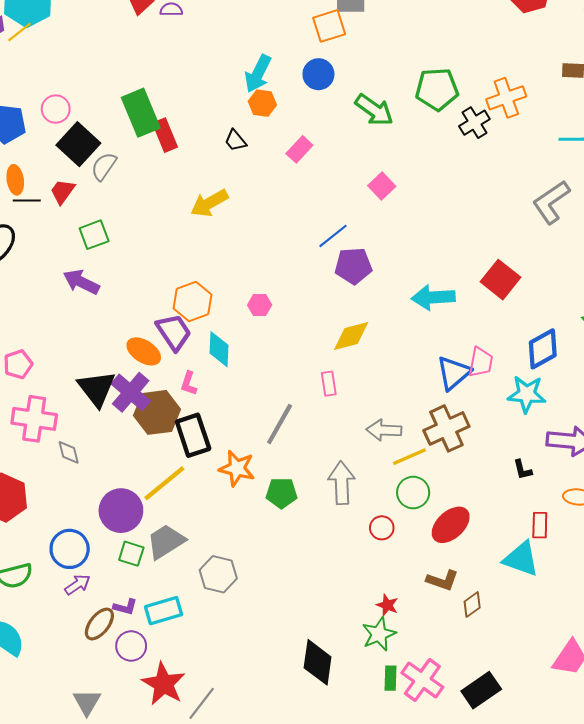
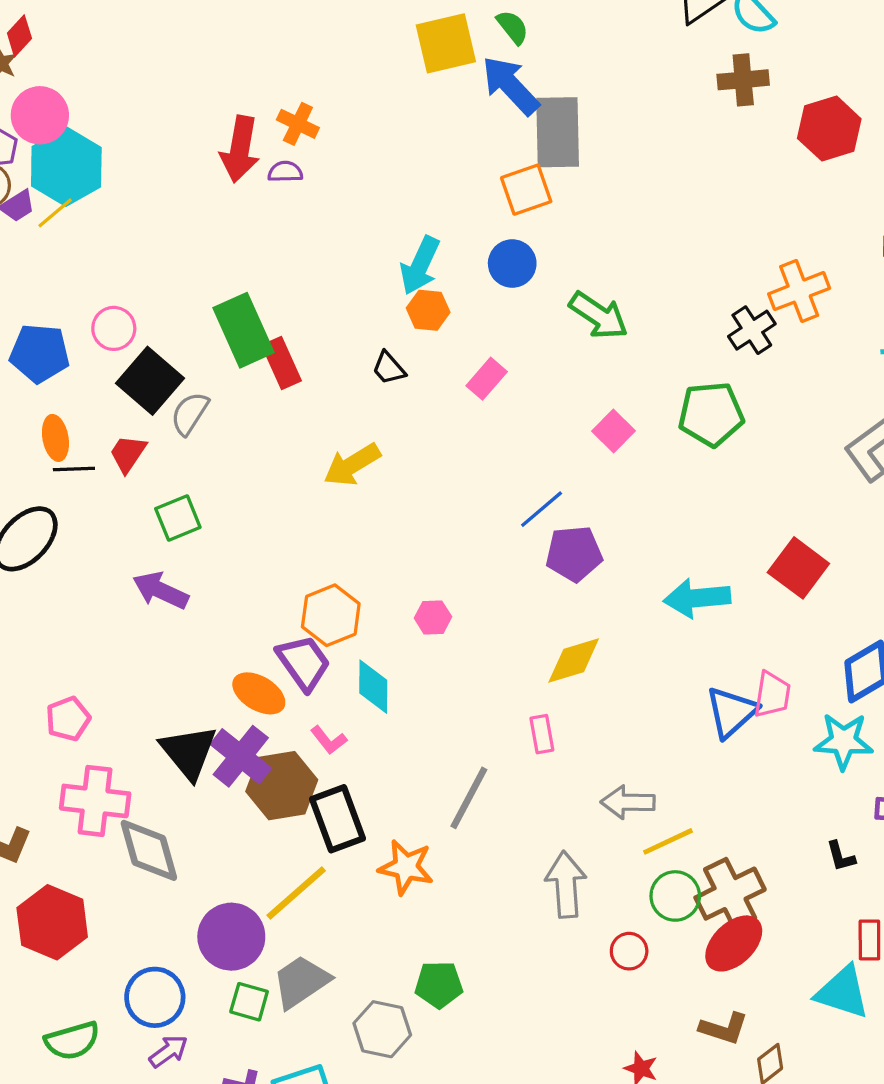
green pentagon: (437, 89) -> (711, 414), moved
pink L-shape: (189, 383) -> (329, 740), turned -55
brown cross: (446, 428) -> (730, 894), moved
gray diamond: (69, 452) -> (149, 850), size x1.8
green pentagon: (282, 493) -> (439, 985), moved

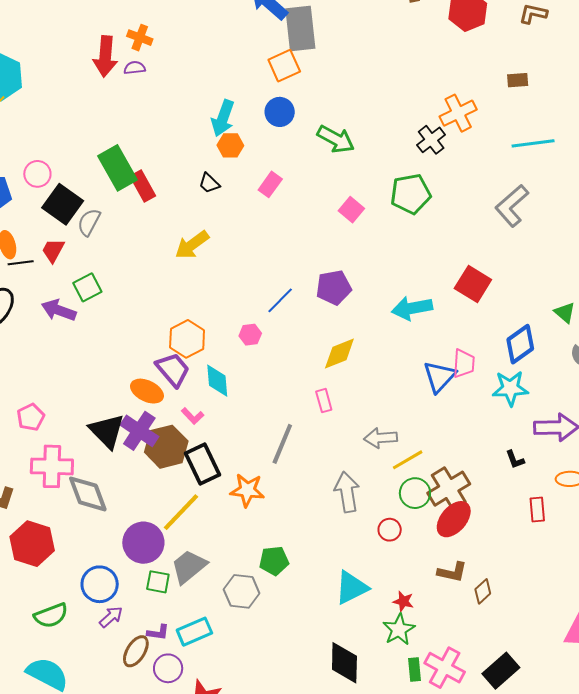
blue line: (542, 509) -> (280, 300), moved
purple arrow: (161, 590) -> (59, 310), moved
cyan triangle: (843, 992) -> (351, 588), moved, turned -39

